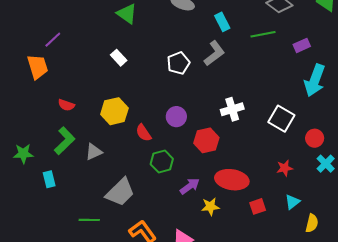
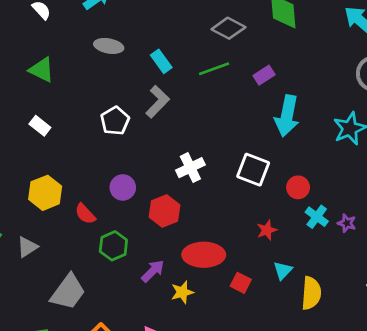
red square: (258, 206) -> (241, 283), turned -35
yellow semicircle: (312, 223) -> (311, 293), size x1.4

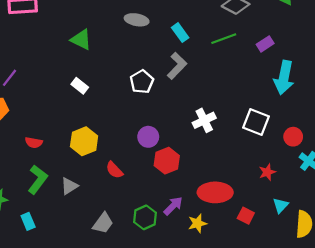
red hexagon: (164, 211) -> (167, 161), moved
red semicircle: (85, 214) -> (114, 170), moved
green hexagon: (113, 246) -> (145, 217), moved
gray trapezoid: (68, 292) -> (103, 223), size x0.7

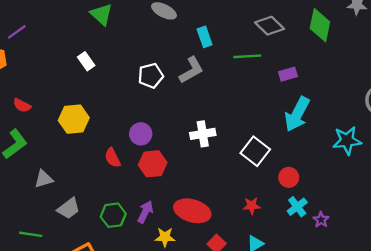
red semicircle: (114, 170) -> (112, 158), moved
gray triangle: (69, 186) -> (44, 179), moved
purple arrow: (173, 206) -> (145, 212), turned -36

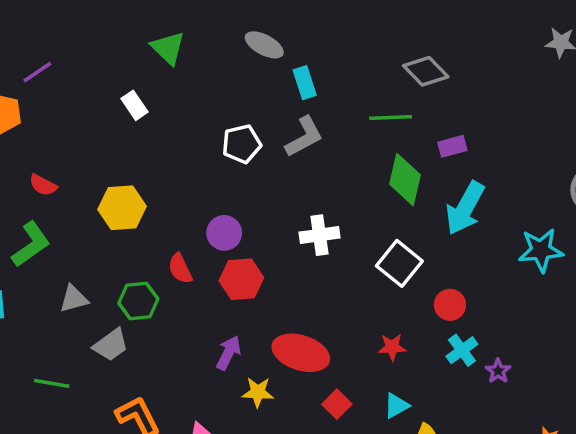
green diamond: (320, 25) -> (405, 180), moved
cyan rectangle: (205, 37) -> (305, 83), moved
white rectangle: (86, 61) -> (135, 105), moved
green hexagon: (113, 215) -> (138, 301), moved

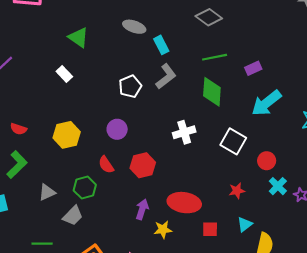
gray diamond: (426, 71) -> (209, 17), moved
green diamond: (405, 180) -> (212, 92), moved
cyan arrow: (465, 208) -> (266, 103), turned 32
purple circle: (224, 233) -> (117, 129), moved
red square: (337, 404) -> (210, 229), turned -35

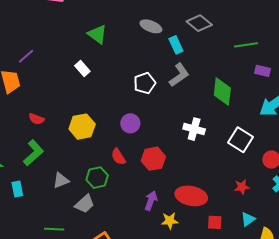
gray diamond: (209, 17) -> (199, 23), moved
green line: (215, 57) -> (246, 45), moved
purple rectangle: (253, 68) -> (263, 71), turned 35
white cross: (184, 132) -> (194, 129), turned 30

